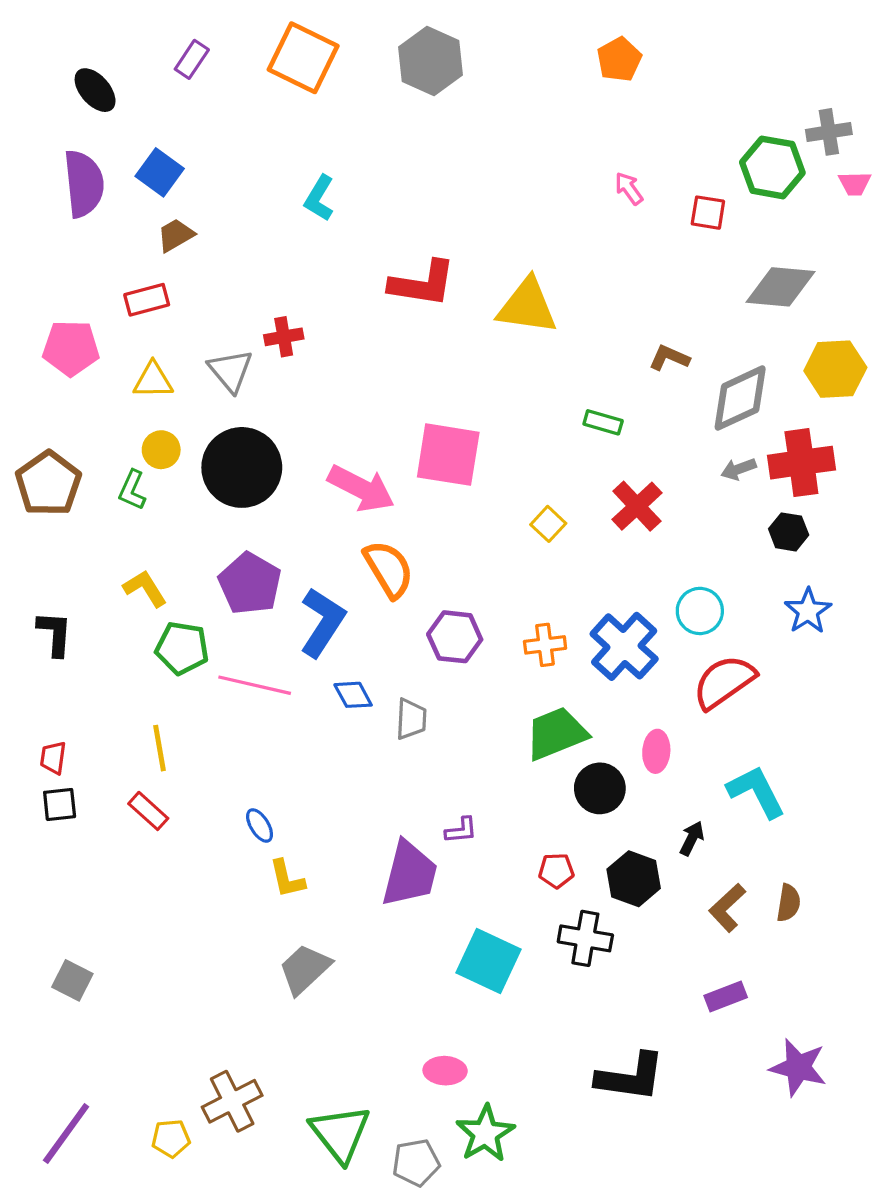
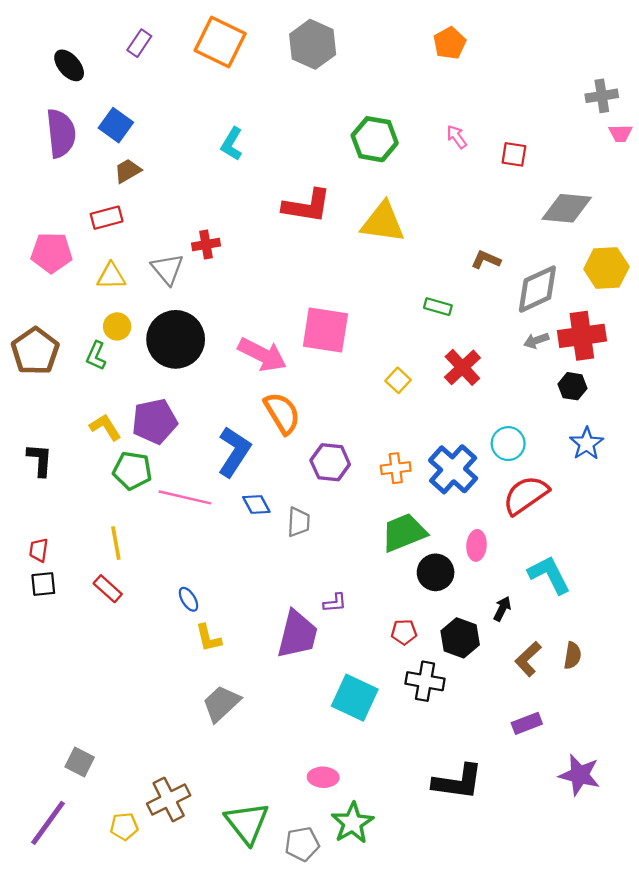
green hexagon: (772, 167) -> (375, 139), moved
purple pentagon: (250, 584) -> (155, 421), moved, turned 30
gray square: (72, 980) -> (80, 762), moved

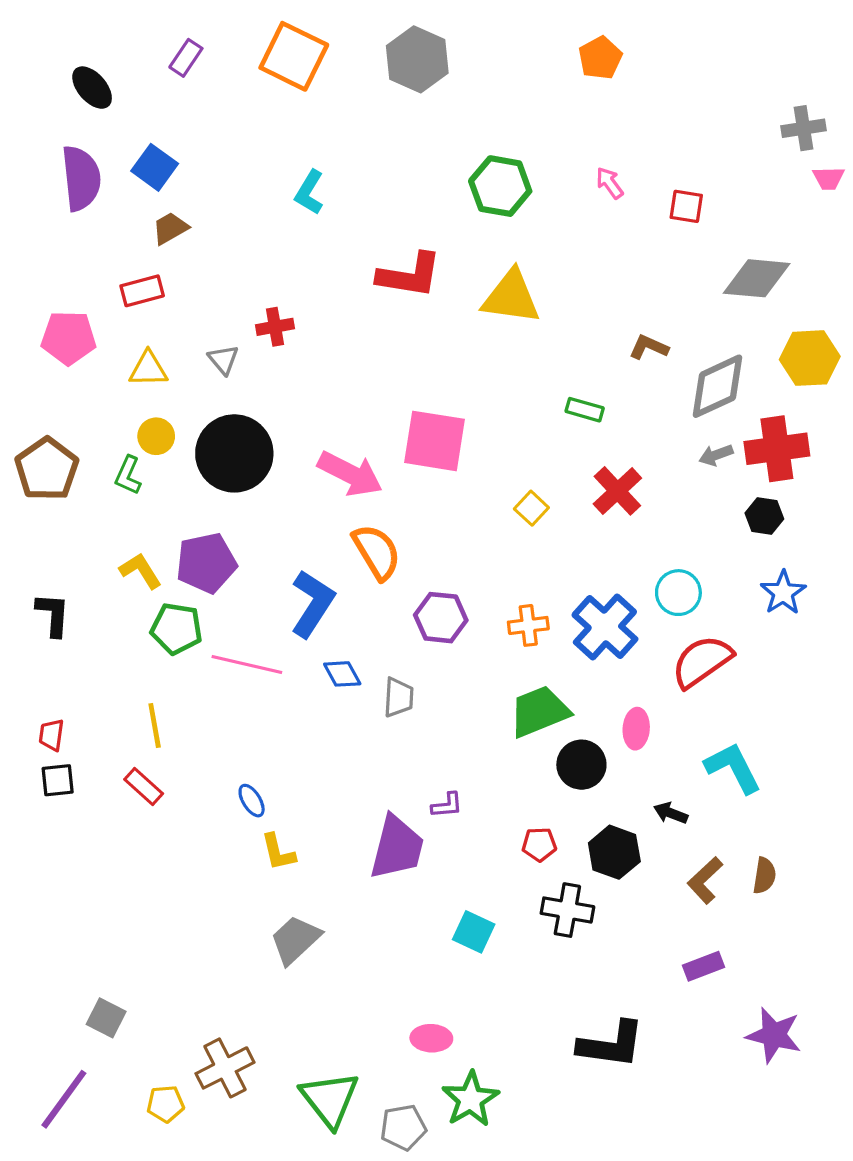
gray triangle: (167, 269) -> (223, 360), size x0.7
black arrow: (502, 609) -> (671, 813), turned -95
cyan square: (355, 698) -> (474, 932), size x0.7

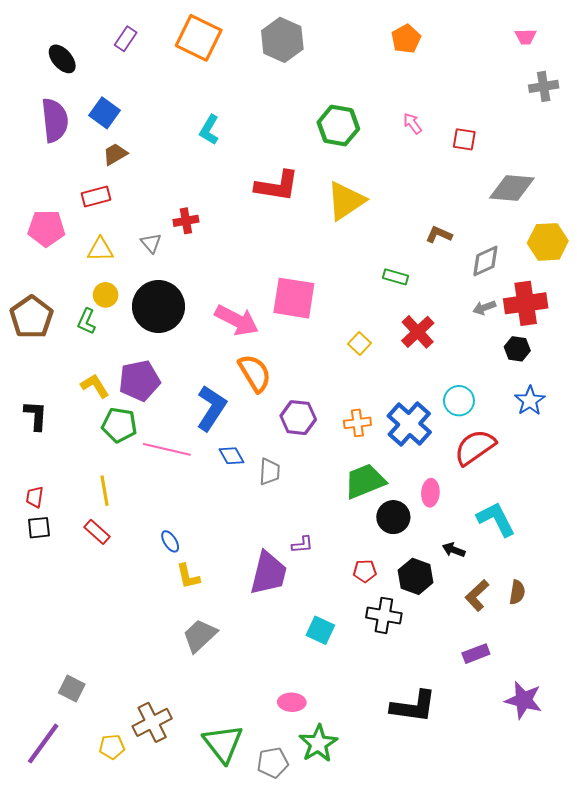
pink trapezoid: (829, 178) -> (526, 37), moved
yellow triangle: (511, 297) -> (346, 201), turned -42
gray diamond: (718, 386) -> (485, 261), size x0.7

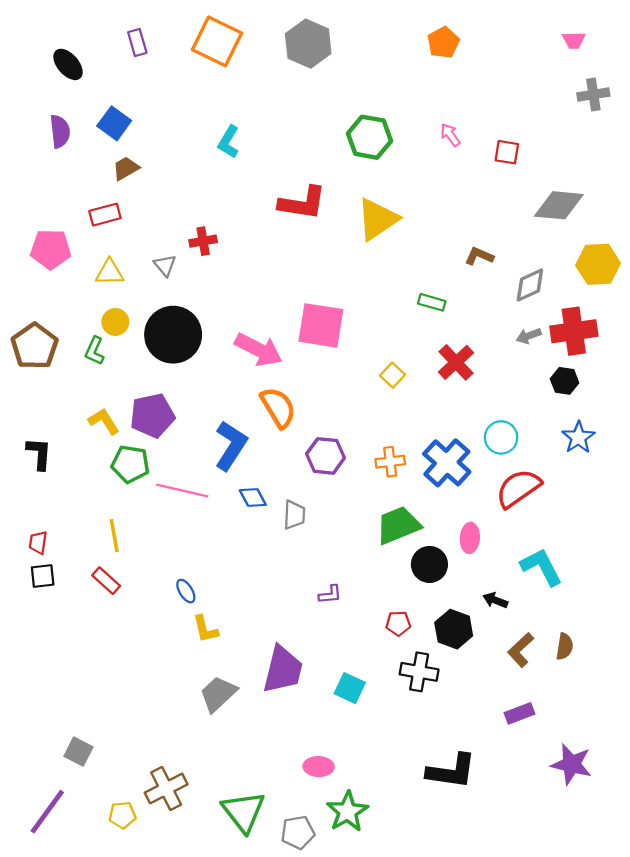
purple rectangle: (126, 39) -> (137, 42), turned -50
purple semicircle: (55, 120) -> (60, 131), size x0.7
purple trapezoid: (269, 573) -> (283, 670), moved

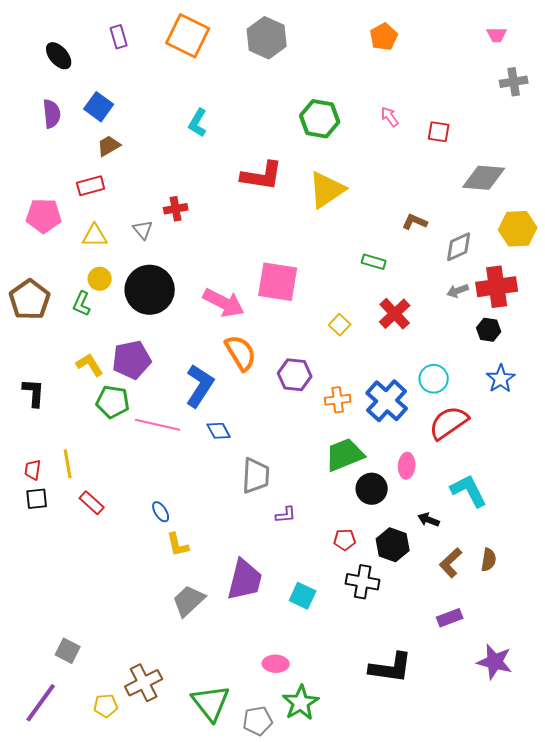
purple hexagon: (326, 456) -> (295, 375), moved
gray trapezoid: (294, 515) -> (256, 476), moved, size x1.4
yellow line: (114, 536) -> (68, 464), moved

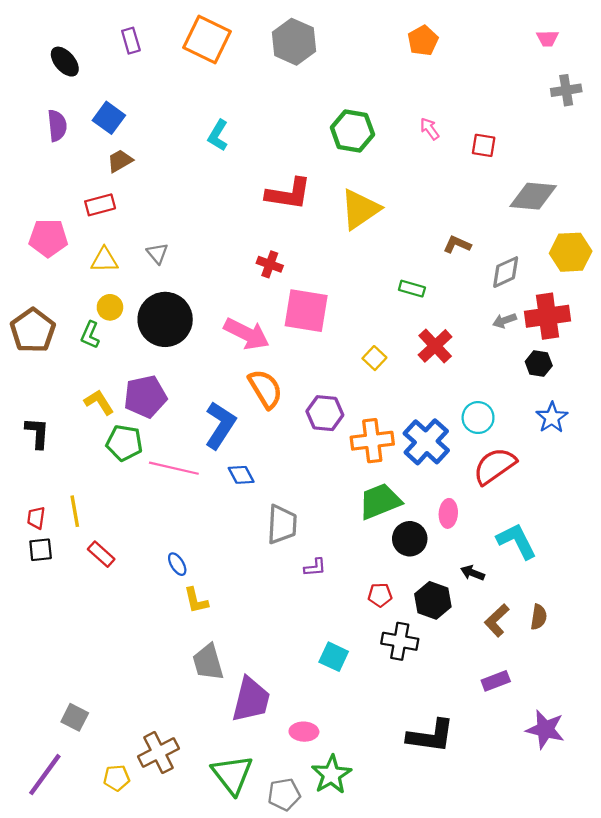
red cross: (176, 209) -> (270, 264), moved, turned 30
orange cross: (338, 400) -> (372, 441), size x1.5
purple trapezoid: (245, 580) -> (251, 700), moved
gray trapezoid: (189, 601) -> (208, 662), turned -63

